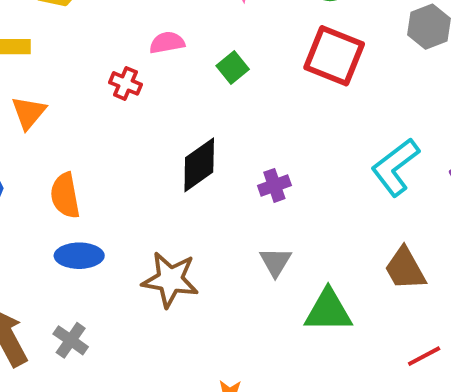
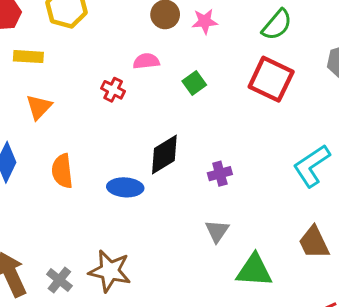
blue ellipse: (79, 256) -> (125, 187), moved
brown star: (170, 280) -> (110, 271), moved

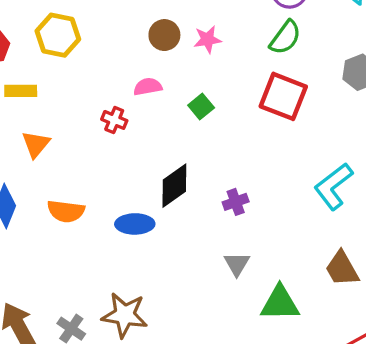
orange semicircle: (62, 171) -> (66, 211), turned -72

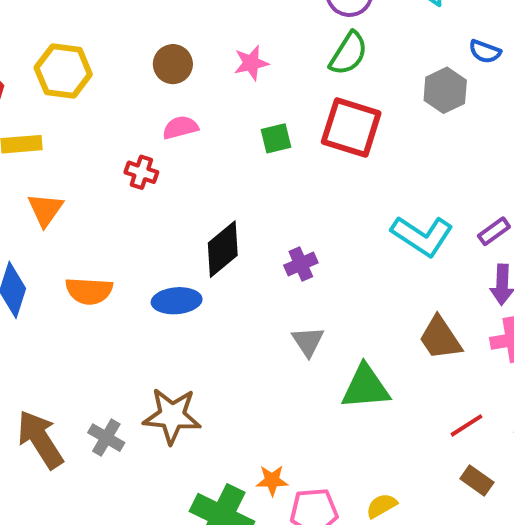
brown circle: (164, 35) -> (173, 64), moved
green square: (201, 106) -> (276, 138), moved, turned 30
cyan L-shape: (333, 186) -> (422, 236), turned -105

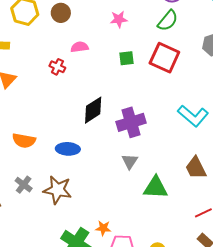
brown circle: (173, 64) -> (61, 13), moved
purple cross: (301, 264) -> (131, 122), size x1.8
orange semicircle: (89, 291) -> (24, 141), moved
blue ellipse: (177, 301) -> (68, 149), moved
gray cross: (106, 438) -> (24, 185), moved

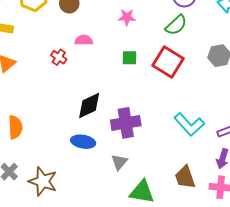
orange semicircle: (24, 141) -> (15, 127), turned -110
blue ellipse: (68, 149) -> (83, 142), moved

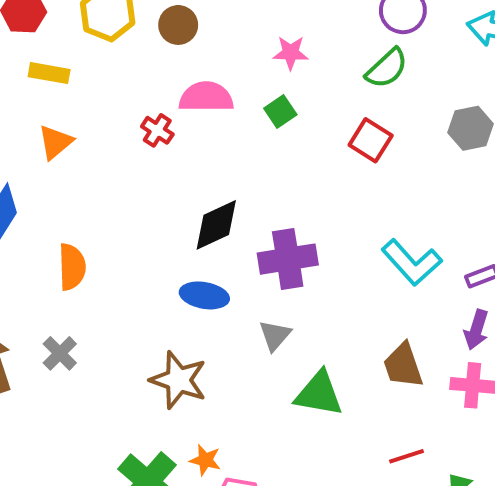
pink semicircle: (84, 40) -> (206, 97), size x1.5
green square: (130, 58) -> (280, 112), moved, turned -35
red square: (168, 62) -> (371, 140), size x0.7
brown star: (43, 181) -> (178, 380), moved

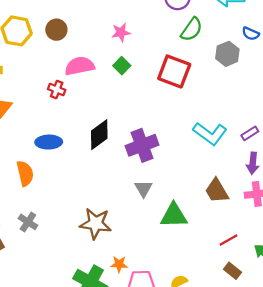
green semicircle: (387, 68) -> (192, 29), moved
red square: (371, 140) -> (174, 71), size x1.4
blue ellipse: (204, 295) -> (49, 142), moved

